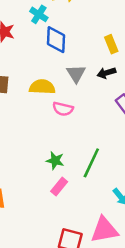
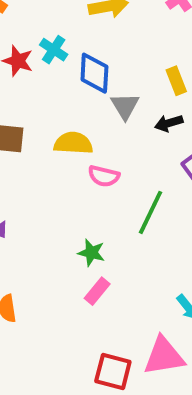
cyan cross: (39, 14) -> (54, 50), moved
gray triangle: (76, 74) -> (125, 106), moved
green line: (91, 163) -> (150, 212), moved

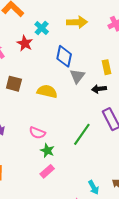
cyan cross: (54, 50) -> (42, 28), moved
pink semicircle: (104, 176) -> (37, 133), moved

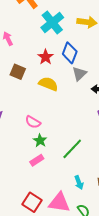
cyan cross: (42, 28) -> (52, 23), size x1.6
red star: (25, 43) -> (46, 57), moved
green line: (82, 134) -> (72, 149), moved

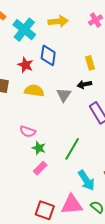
gray triangle: (79, 74) -> (64, 95), moved
cyan arrow: (79, 182) -> (86, 180), size x1.5

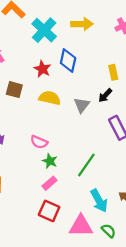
black arrow: (84, 84) -> (105, 95), turned -40
red square: (45, 210) -> (49, 211), moved

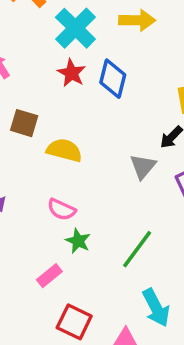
red star: (42, 69) -> (72, 73), moved
yellow semicircle: (50, 98) -> (64, 150), moved
gray triangle: (82, 105) -> (143, 166), moved
pink rectangle: (49, 183) -> (49, 276), moved

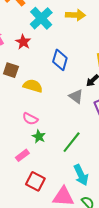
red star: (72, 73) -> (23, 42), moved
blue diamond: (113, 79) -> (60, 60), moved
gray triangle: (143, 166) -> (76, 96), turned -35

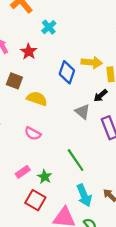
yellow arrow: (76, 15) -> (92, 62), moved
cyan cross: (41, 18) -> (49, 27), size x0.6
green star: (39, 137) -> (45, 177), moved
green line: (72, 142) -> (76, 160), turned -75

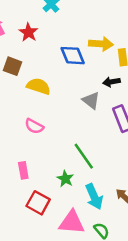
blue diamond: (67, 72) -> (73, 56), turned -40
black arrow: (100, 96) -> (111, 82), turned 32
pink rectangle: (23, 172) -> (23, 170), turned -64
green star: (45, 177) -> (65, 179), moved

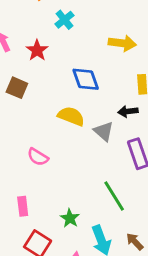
yellow arrow: (101, 44) -> (122, 43), moved
yellow semicircle: (39, 86) -> (71, 116), moved
green line: (84, 156) -> (114, 196), moved

